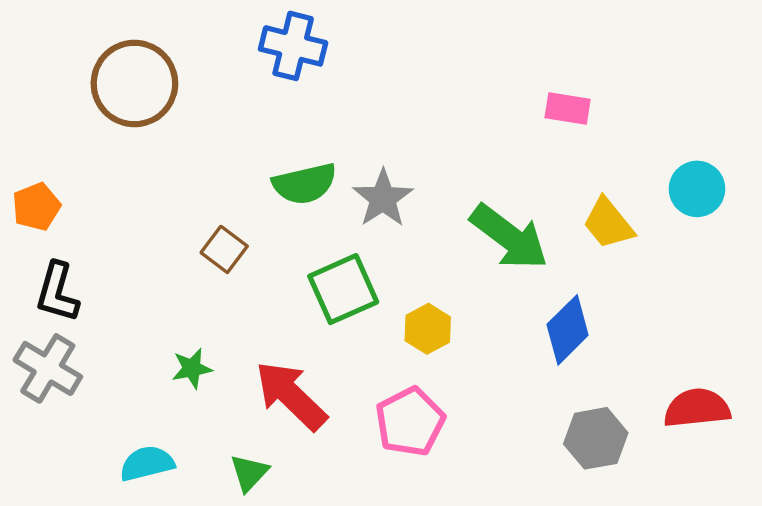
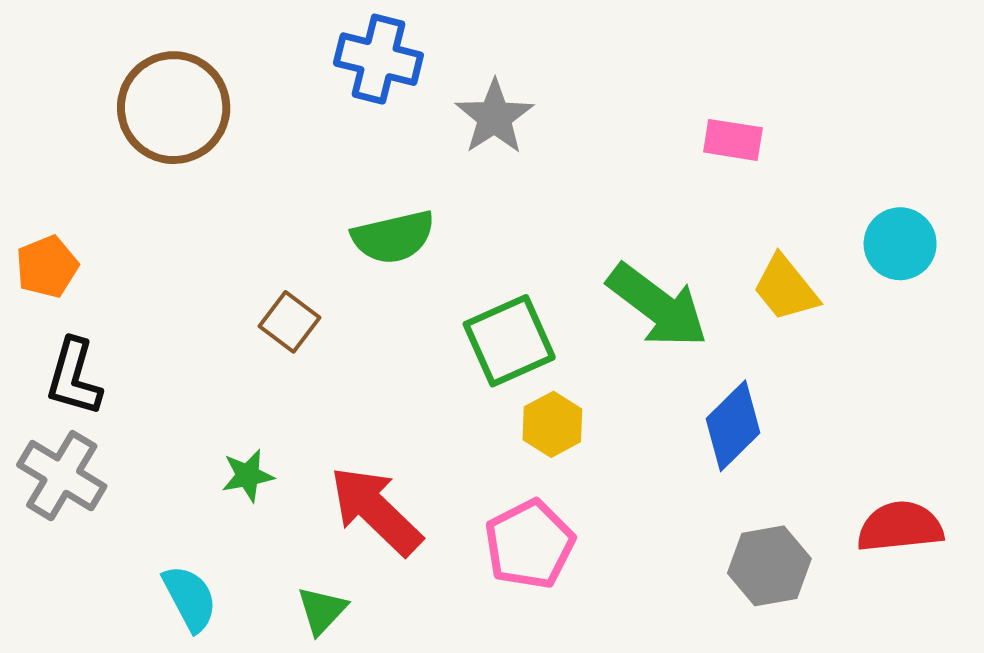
gray star: (383, 198) -> (494, 117), moved
green square: (343, 289) -> (509, 341), moved
cyan semicircle: (147, 463) -> (190, 598), turned 76

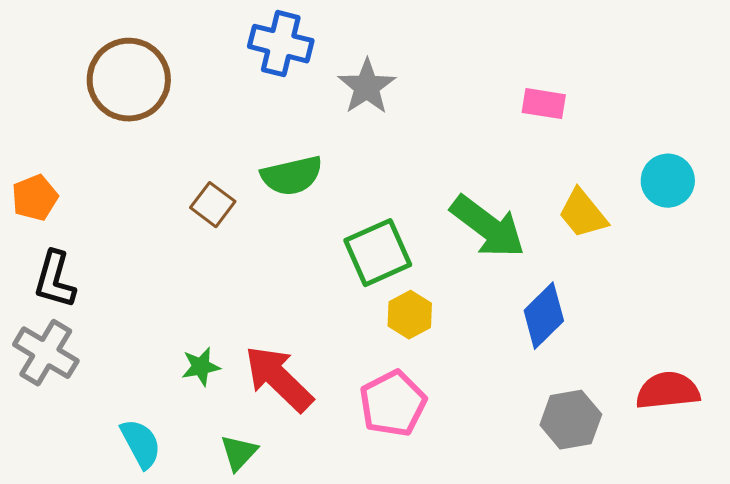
brown square: (290, 322) -> (213, 205), moved
green star: (248, 476) -> (201, 367), moved

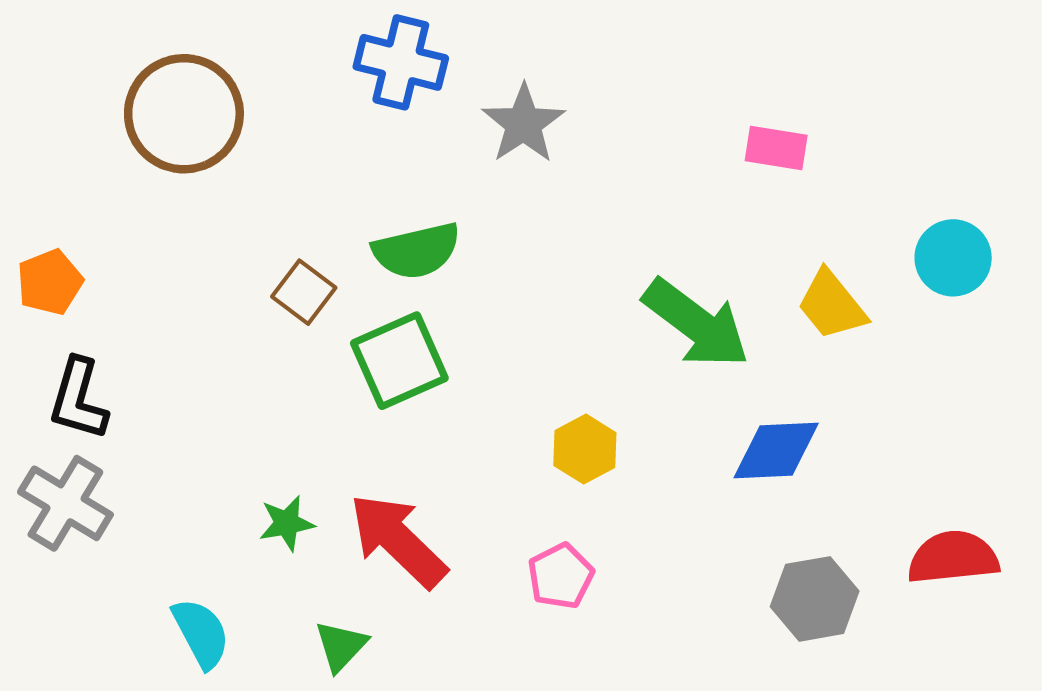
green square: (378, 253) -> (399, 361), moved
blue diamond: (544, 316) -> (776, 451), turned 42
pink pentagon: (393, 404) -> (561, 576), size x0.7

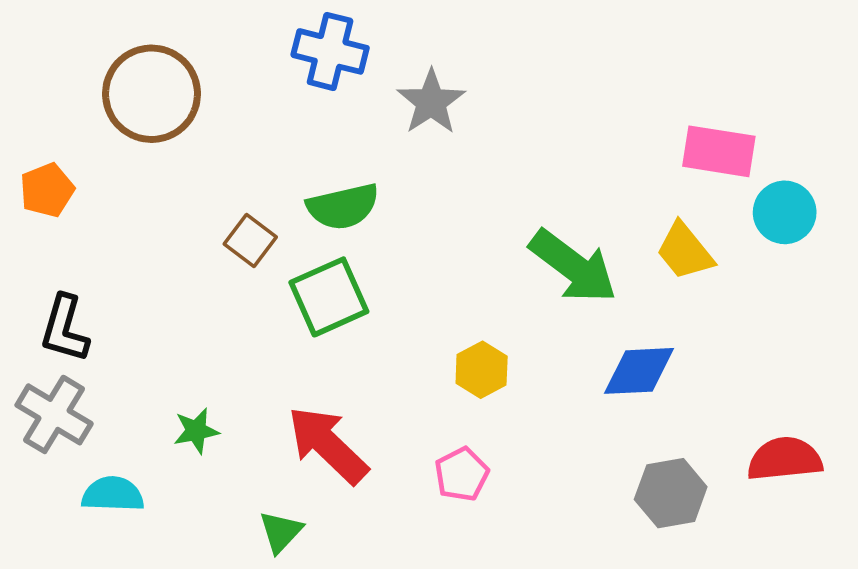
pink rectangle: (776, 148) -> (719, 151), moved, size x1.4
orange pentagon: (50, 282) -> (47, 190), moved
green star: (287, 523) -> (196, 431), moved
cyan semicircle: (201, 633) -> (113, 494), moved, turned -60

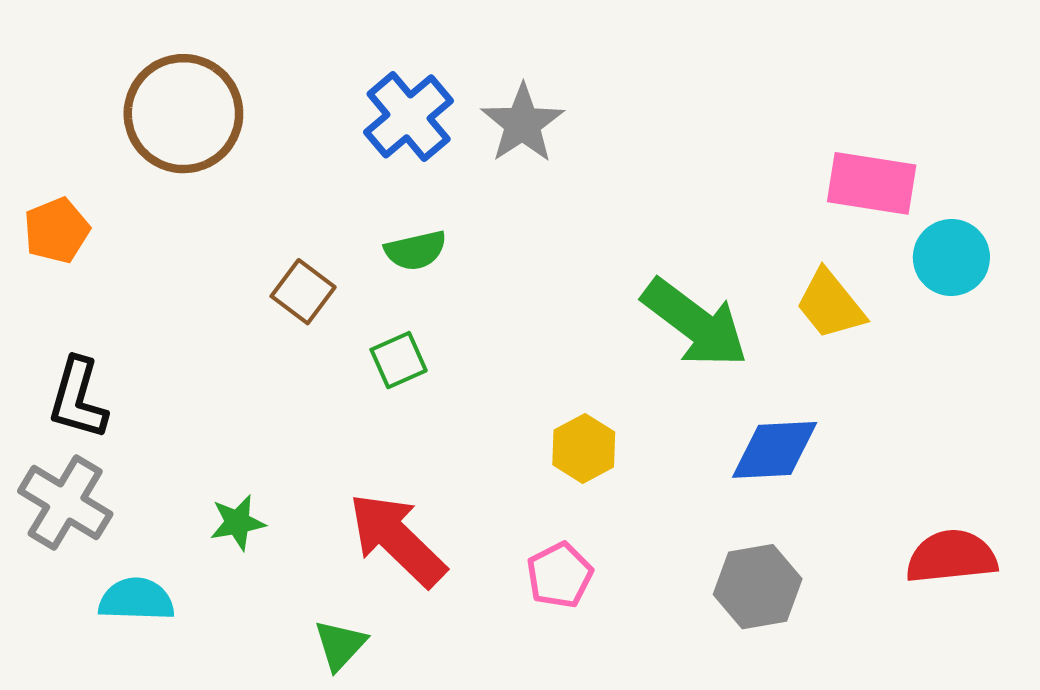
blue cross: (330, 51) -> (409, 116), moved, turned 36
green semicircle: (343, 206) -> (416, 250), size x0.7
green square: (329, 297) -> (399, 360), size x0.6
gray hexagon: (671, 493) -> (758, 587), moved

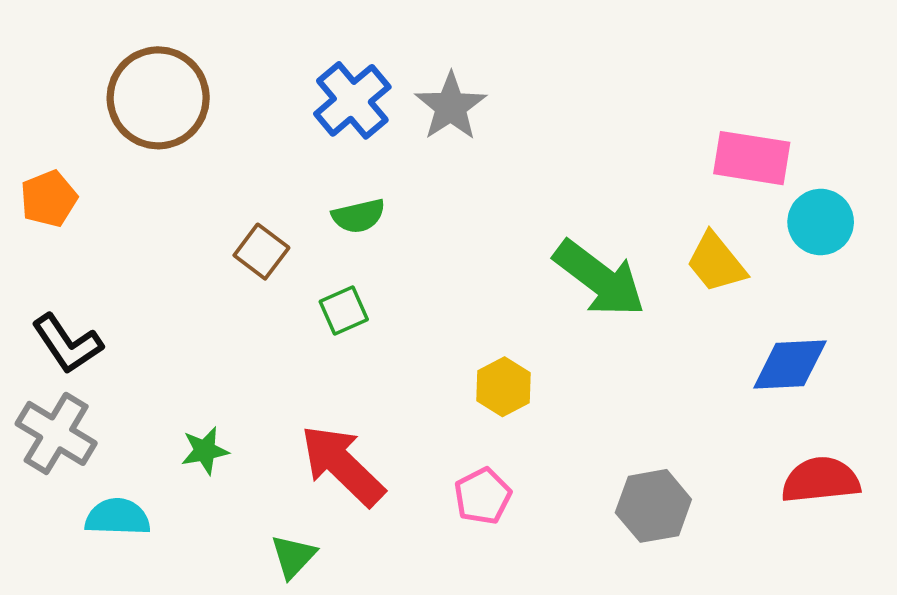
black L-shape: (78, 399) -> (67, 344), turned -50
blue diamond: (775, 450) -> (790, 365), moved

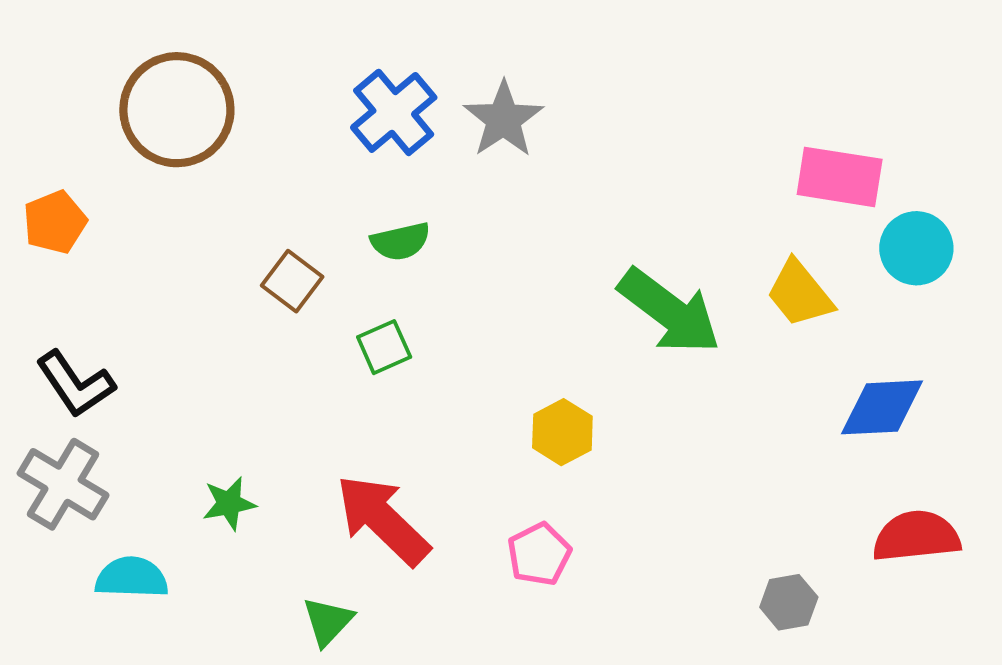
gray hexagon: (653, 506) -> (789, 602), moved, size x0.7

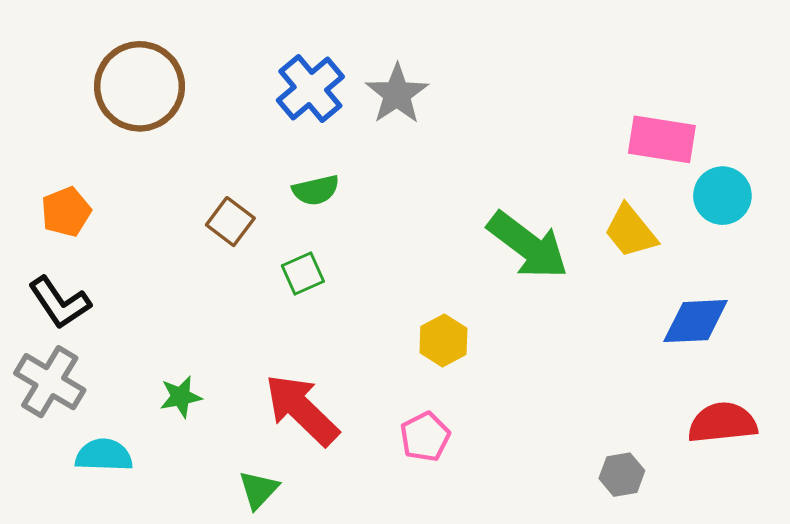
orange pentagon: (55, 222) -> (66, 212), moved

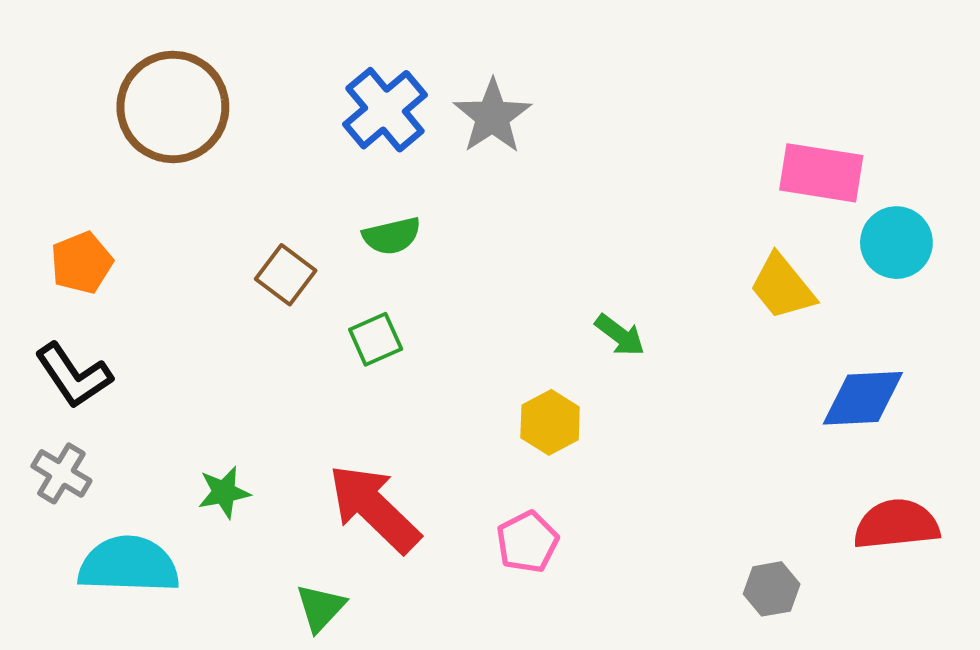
green arrow: (528, 245) -> (620, 335), moved, size x0.5
gray cross: (50, 382) -> (61, 473), size x0.7
cyan semicircle: (104, 455) -> (129, 565), size x1.4

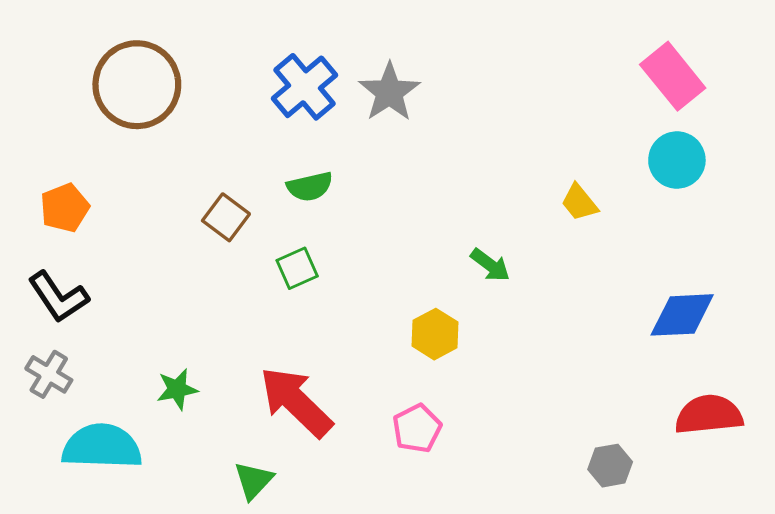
pink rectangle: (821, 173) -> (673, 76), moved, turned 42
cyan circle: (896, 243) -> (677, 160), moved
yellow trapezoid: (782, 287) -> (579, 202), moved, size x0.7

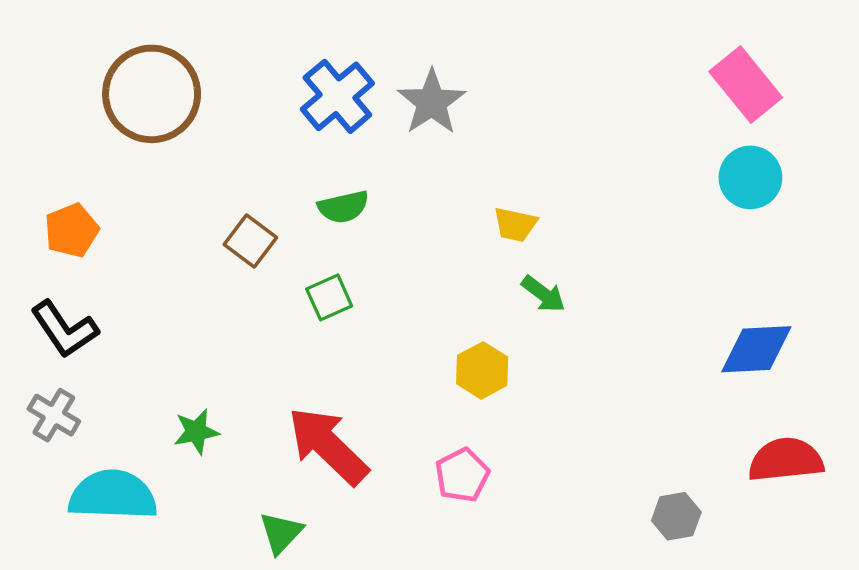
yellow trapezoid: (579, 202) -> (515, 225), moved, turned -39

